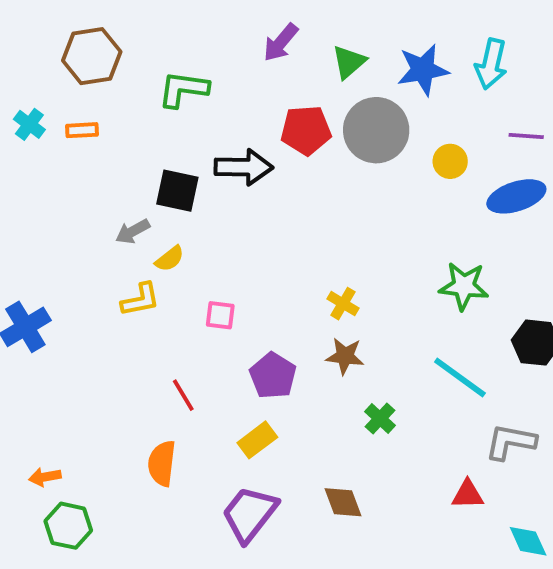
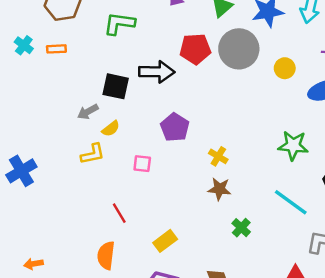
purple pentagon: (273, 376) -> (175, 127), moved

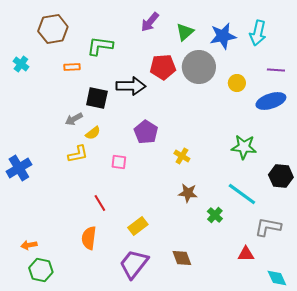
orange rectangle: (56, 49) -> (72, 67), moved
brown star: (219, 189) -> (188, 193), moved
green cross: (241, 228) -> (215, 215), moved

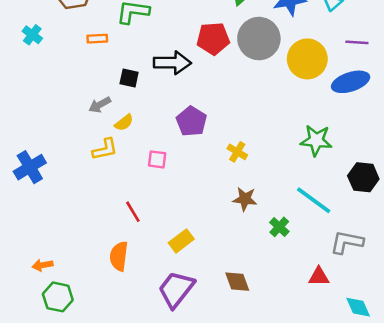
yellow circle: (237, 83) -> (307, 59), size x1.8
black square: (97, 98) -> (129, 78), size x0.7

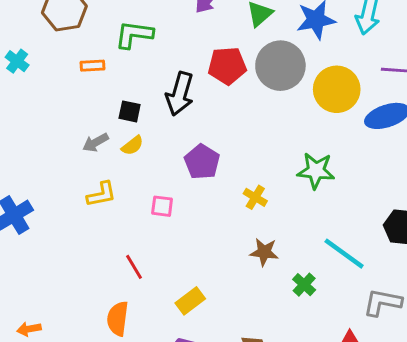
black arrow: (172, 63) -> (180, 94), turned 105
yellow semicircle: (124, 123) -> (132, 146), moved
green star: (316, 140) -> (316, 171), moved

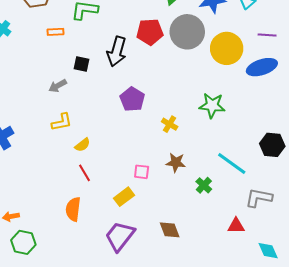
yellow semicircle: (132, 146) -> (82, 145), moved
pink square: (162, 206) -> (142, 172), moved

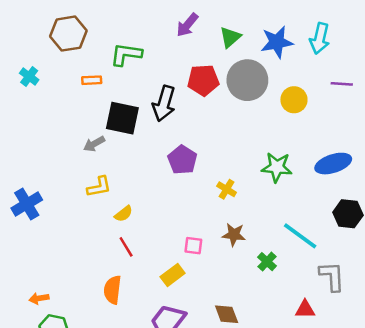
yellow circle: (227, 48) -> (294, 100), size x0.7
black square: (81, 64) -> (122, 118), size x1.8
blue ellipse: (262, 67) -> (333, 164), moved
gray L-shape: (259, 198) -> (332, 276), turned 76

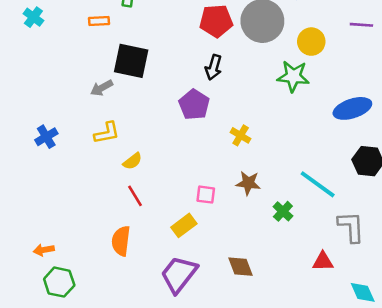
black arrow: (164, 103) -> (214, 67), moved, size x0.7
green star: (277, 167) -> (293, 76), moved
blue cross: (27, 204) -> (46, 137), moved, size x0.7

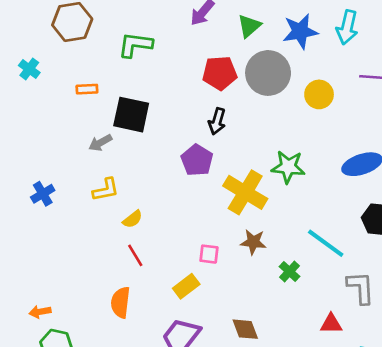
orange rectangle: (99, 21) -> (87, 89), moved
green star: (293, 76) -> (288, 167), moved
yellow cross: (241, 135) -> (245, 192), size x2.0

